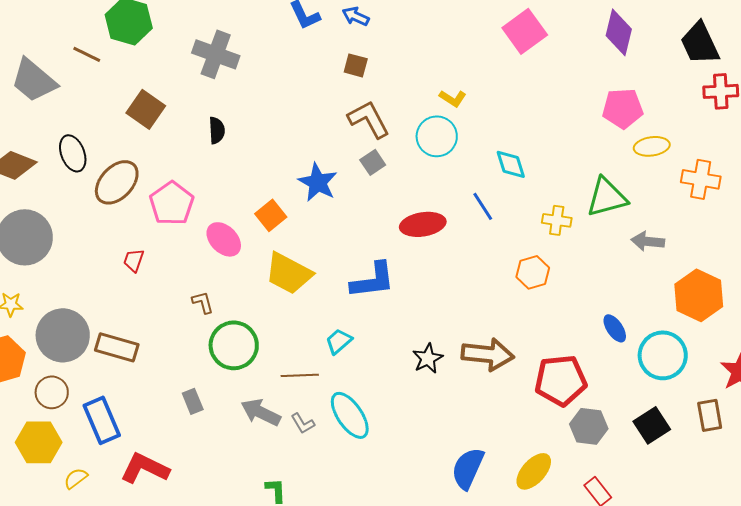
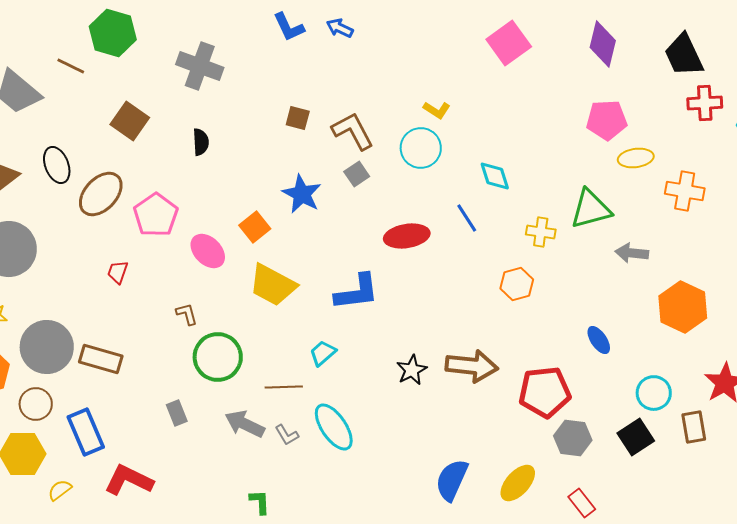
brown square: (356, 65) -> (298, 118), moved
cyan circle: (663, 355) -> (654, 393), moved, size x0.7

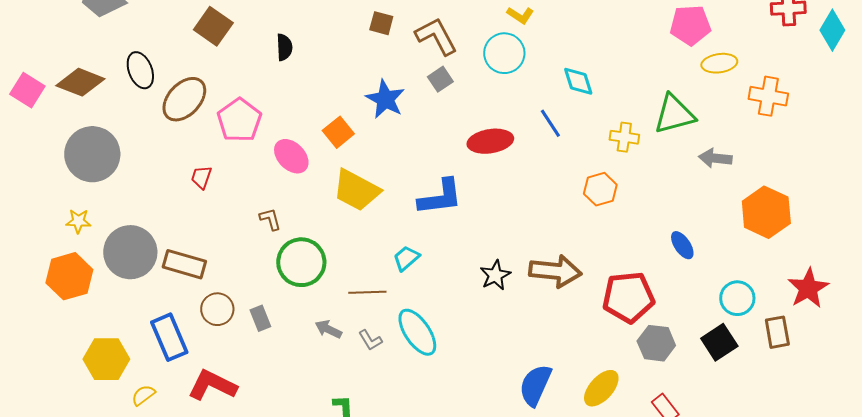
brown circle: (36, 404) -> (217, 309), moved
gray arrow: (245, 424) -> (328, 329), size x0.7

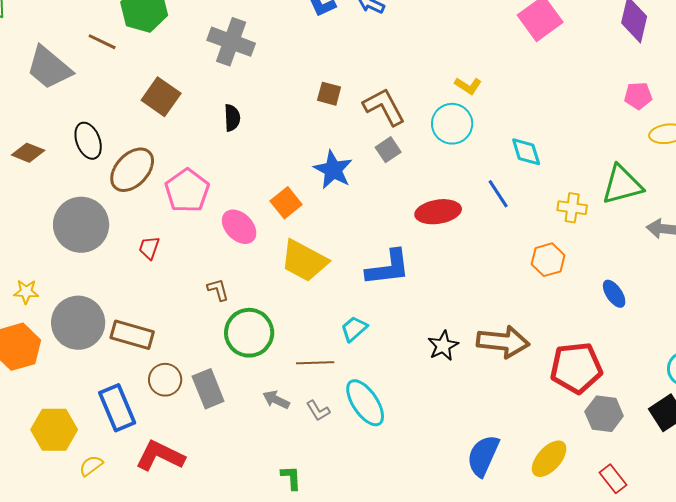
pink pentagon: (690, 25) -> (638, 96), size x0.7
brown diamond: (80, 82) -> (28, 153), size x0.7
gray circle: (92, 154) -> (81, 225), moved
blue ellipse: (682, 245) -> (614, 294), moved
gray rectangle: (260, 318) -> (208, 389), size x1.5

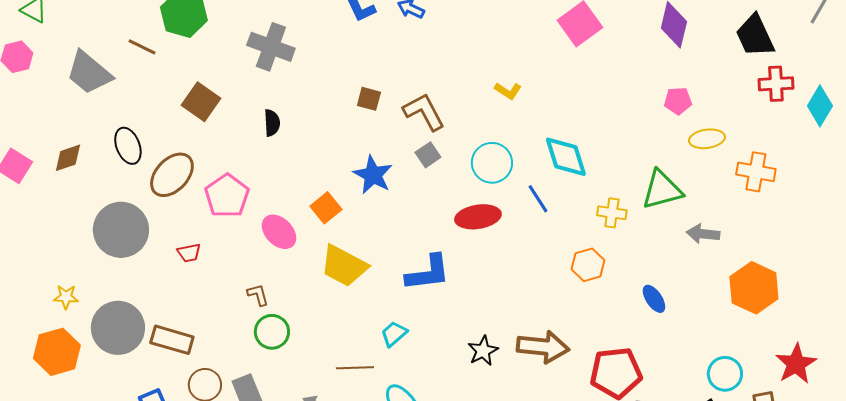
cyan circle: (452, 124) -> (492, 163), moved
cyan diamond: (526, 152) -> (566, 157), size x1.4
brown diamond: (28, 153) -> (68, 158), turned -40
red trapezoid: (149, 248) -> (189, 253), turned -120
green circle: (249, 333) -> (272, 332), moved, size x0.7

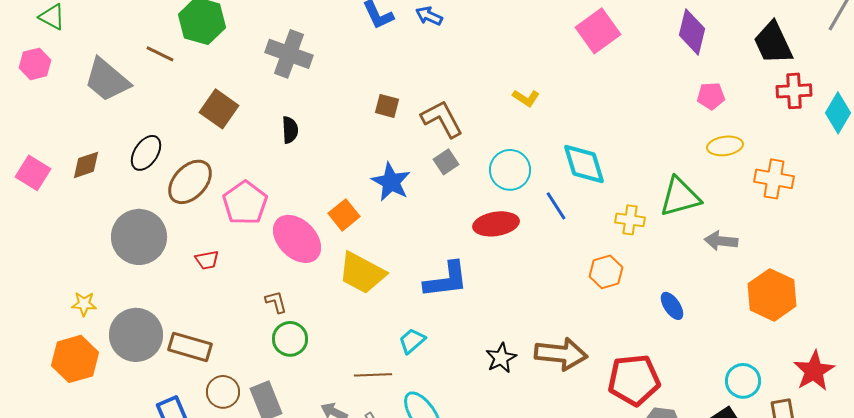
pink pentagon: (678, 101) -> (711, 96), moved
black ellipse: (128, 146) -> (146, 153), turned 54
pink ellipse: (279, 232) -> (297, 239), size x1.4

